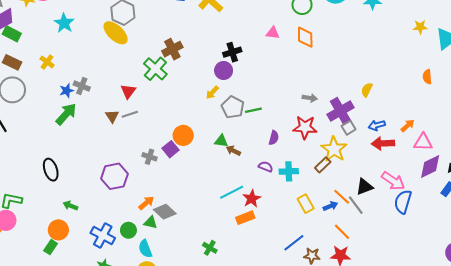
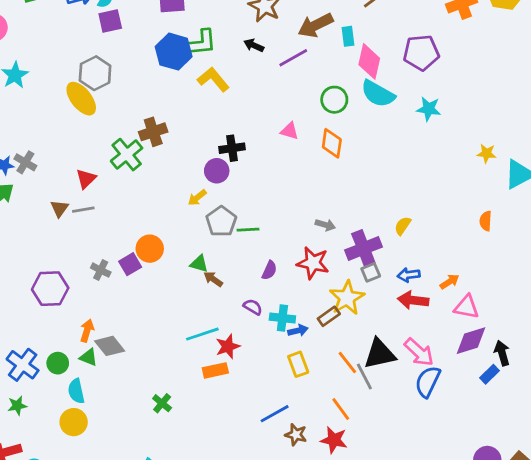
black triangle: (364, 187) -> (380, 354), size x1.4
orange arrow: (146, 203) -> (87, 331), turned -42
blue arrow: (330, 206) -> (298, 331), moved

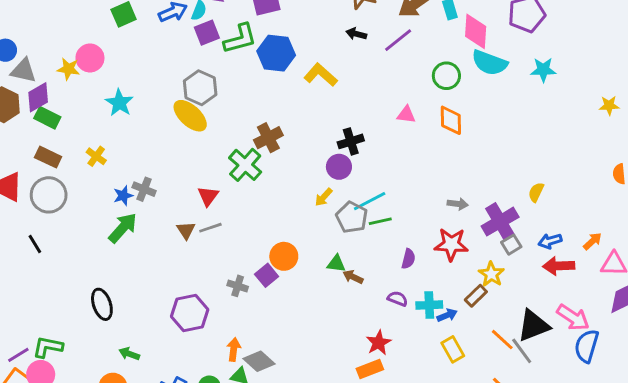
green L-shape: (200, 43) -> (240, 39), moved
yellow star: (347, 298) -> (491, 274), size x0.7
cyan line: (202, 334) -> (370, 201), moved

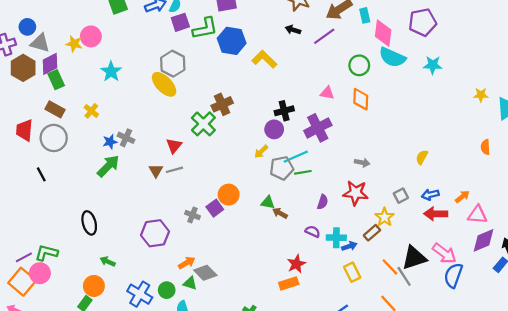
green rectangle: (47, 118) -> (56, 80), turned 36
gray pentagon: (352, 217) -> (282, 168), turned 30
purple cross: (500, 222) -> (318, 128), moved
orange arrow: (234, 349) -> (187, 263), turned 49

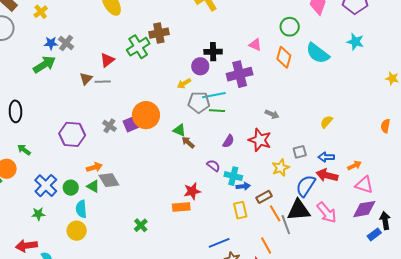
cyan semicircle: (392, 57) -> (318, 53), moved
orange circle: (229, 195) -> (146, 115), size x1.4
brown rectangle: (372, 233) -> (264, 197), moved
blue semicircle: (453, 275) -> (306, 186), moved

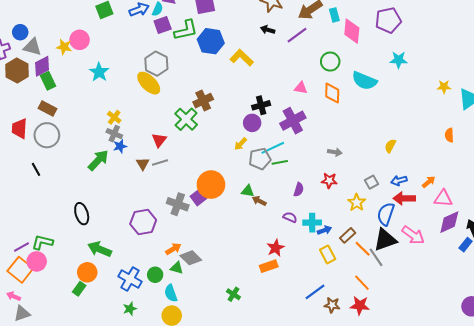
yellow cross: (41, 12) -> (114, 117), moved
blue star: (51, 43) -> (120, 146), moved
gray cross: (109, 126) -> (178, 204), size x1.5
red star: (260, 140) -> (329, 180), size x0.7
green arrow: (24, 150) -> (100, 249), size x1.6

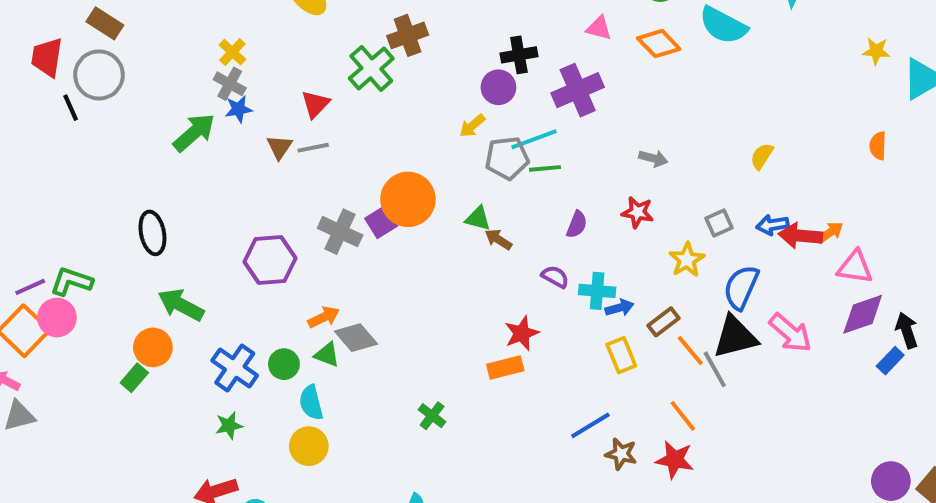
orange diamond: (332, 93) -> (659, 44), turned -50
black line: (36, 169) -> (71, 108), moved
red arrow: (404, 198) -> (800, 236), moved

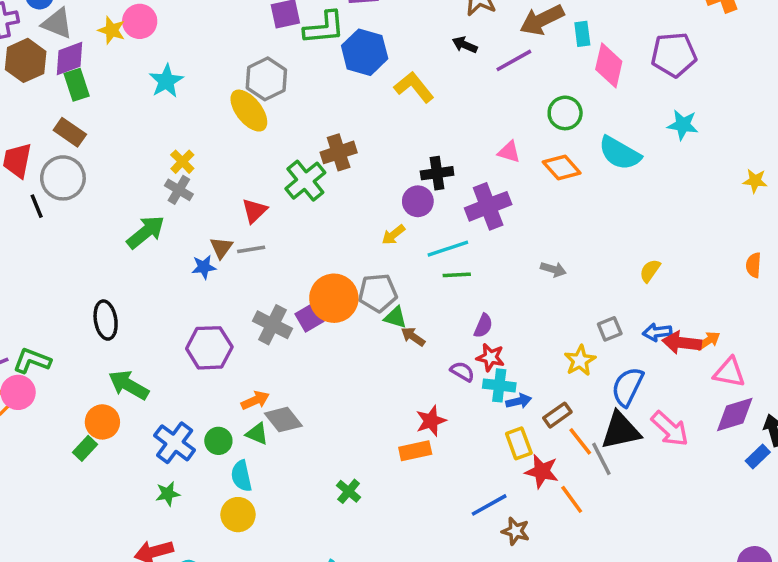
blue star: (239, 109) -> (204, 267), moved
gray pentagon: (507, 158) -> (378, 293), moved
red star: (638, 212) -> (490, 357), moved
red star: (675, 460) -> (542, 471), moved

